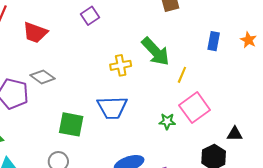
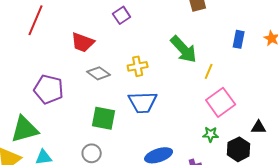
red trapezoid: (35, 33) -> (83, 42), moved
yellow cross: (121, 65) -> (138, 66), moved
gray diamond: (43, 77) -> (99, 73), moved
green star: (167, 121) -> (211, 134), moved

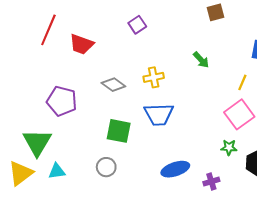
red trapezoid: (83, 42) -> (81, 44), moved
green arrow: (184, 49) -> (201, 60), size x0.6
yellow line: (209, 71) -> (242, 82), moved
green triangle: (25, 129) -> (37, 142), turned -44

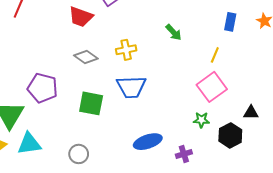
red trapezoid: (81, 44) -> (81, 17), moved
purple pentagon: (62, 101) -> (43, 88), moved
gray circle: (106, 167) -> (79, 154), moved
cyan triangle: (57, 171) -> (29, 144), size x1.4

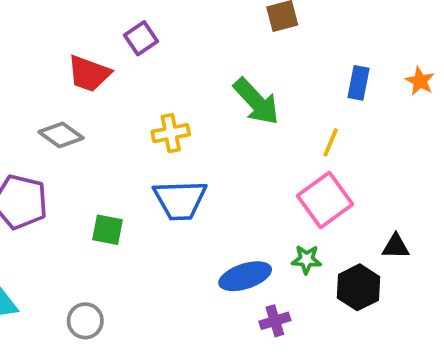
green arrow: (174, 32) -> (256, 101), size x1.6
gray diamond: (86, 57) -> (61, 135), moved
green square: (91, 103) -> (108, 230), size x0.7
blue ellipse: (148, 142) -> (245, 276), moved

